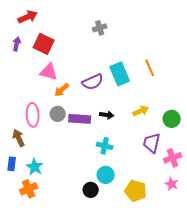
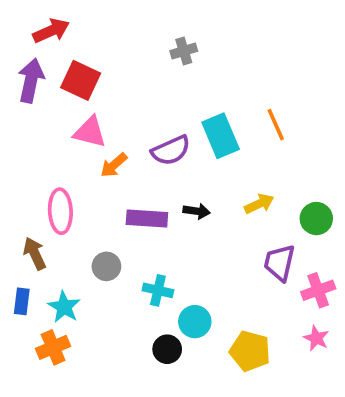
purple arrow: (17, 44) -> (31, 80), size x1.6
gray circle: (58, 114) -> (106, 266), moved
cyan cross: (105, 146) -> (158, 290), moved

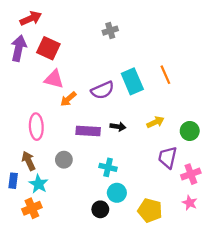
brown arrow: (35, 253) -> (29, 161), moved
cyan cross: (158, 290) -> (108, 167), moved

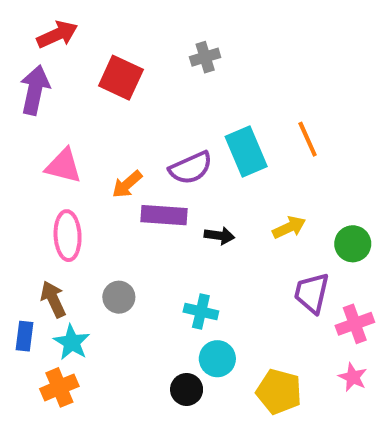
red square: (48, 48) -> (121, 78), moved
pink triangle: (54, 79) -> (63, 166), moved
purple rectangle: (88, 131) -> (164, 215), moved

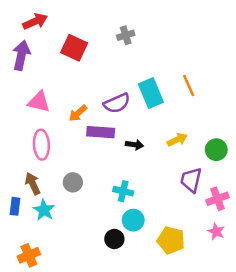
orange cross: (59, 387) -> (29, 255), moved

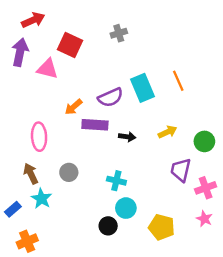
pink triangle: (39, 102) -> (47, 69), moved
blue rectangle: (15, 206) -> (13, 209), moved, turned 42

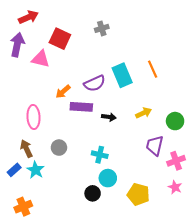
blue rectangle: (13, 209) -> (14, 170), moved

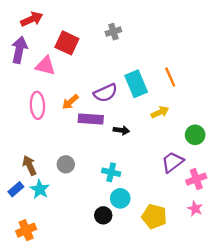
yellow arrow: (143, 113) -> (160, 112), moved
pink ellipse: (33, 117) -> (37, 105), moved
purple trapezoid: (155, 146) -> (172, 162), turned 40

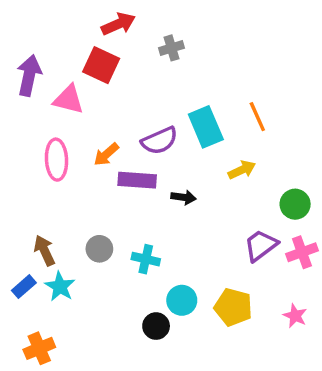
red arrow: (32, 19) -> (118, 24), moved
cyan cross: (111, 172) -> (146, 259), moved
pink cross: (196, 179) -> (302, 252), moved
yellow pentagon: (154, 216) -> (233, 307), moved

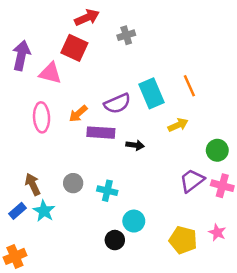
pink cross: (302, 252) -> (222, 186), turned 35
yellow pentagon: (233, 307) -> (183, 240), moved
orange cross: (39, 348) -> (15, 256), moved

